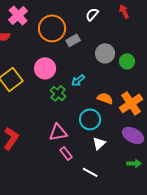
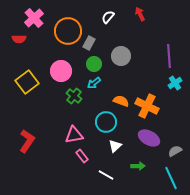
gray rectangle: (73, 40) -> (89, 43), turned -32
green circle: (127, 61) -> (94, 64), moved
orange cross: (131, 103) -> (147, 106), turned -30
green arrow: (134, 163) -> (138, 166), moved

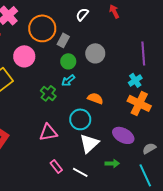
pink circle: (61, 71) -> (24, 56), moved
cyan cross: (175, 83) -> (135, 80), moved
orange cross: (147, 106) -> (139, 103), moved
white triangle: (115, 146) -> (89, 143), size x1.5
pink rectangle: (82, 156) -> (56, 166), moved

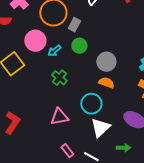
gray circle: (95, 53) -> (106, 62), moved
cyan arrow: (68, 80) -> (54, 51), moved

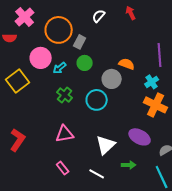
orange semicircle: (106, 83) -> (127, 64), moved
cyan circle: (91, 104) -> (97, 100), moved
pink rectangle: (67, 151) -> (63, 168), moved

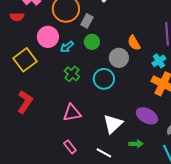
orange semicircle: (127, 64) -> (134, 43), turned -140
red L-shape: (18, 140) -> (25, 102), moved

